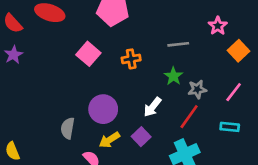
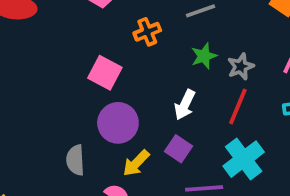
pink square: (88, 54) -> (105, 73), moved
orange cross: (131, 59) -> (147, 32), moved
green star: (173, 76) -> (204, 56), turned 30

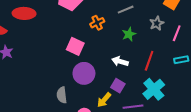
gray star: (241, 67) -> (157, 23), moved
white arrow: (185, 105) -> (120, 61), turned 84
yellow arrow: (136, 163) -> (104, 100), moved

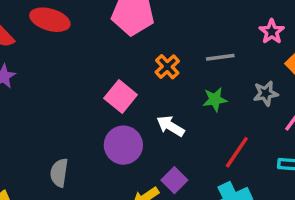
orange cross: (97, 23) -> (167, 67), turned -32
white arrow: (120, 61) -> (170, 126), moved
gray semicircle: (62, 95) -> (59, 173), moved

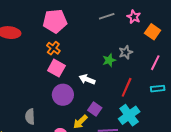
gray line: (220, 57) -> (107, 16), moved
orange cross: (167, 67) -> (53, 48), moved
gray star: (266, 93) -> (126, 52), moved

